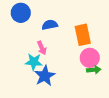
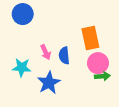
blue semicircle: (50, 25) -> (64, 55), moved, turned -84
cyan star: (34, 62) -> (22, 67), moved

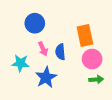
blue circle: (23, 14) -> (35, 23), moved
green arrow: (102, 76) -> (96, 79), moved

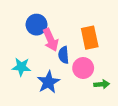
pink arrow: (43, 49) -> (51, 40), moved, size x1.5
pink circle: (92, 59) -> (83, 68), moved

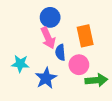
blue circle: (36, 25) -> (50, 17), moved
green arrow: (102, 84) -> (96, 80), size x1.5

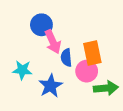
blue circle: (50, 17) -> (41, 25), moved
orange rectangle: (85, 36) -> (92, 53), moved

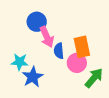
blue star: (50, 86) -> (33, 77), moved
green arrow: (106, 88) -> (94, 78), turned -45

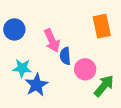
blue circle: (37, 22) -> (14, 29), moved
orange rectangle: (82, 47) -> (102, 26), moved

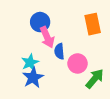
blue circle: (14, 29) -> (40, 22), moved
cyan star: (22, 68) -> (30, 62), moved, turned -30

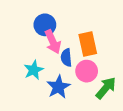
orange rectangle: (93, 24) -> (88, 44), moved
blue star: (33, 78) -> (58, 87), moved

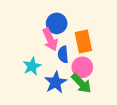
blue circle: (45, 25) -> (57, 23), moved
green arrow: (106, 88) -> (81, 83), moved, turned 95

